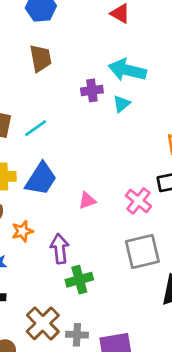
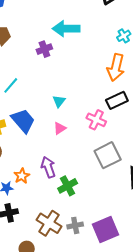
cyan triangle: (122, 104) -> (59, 101), moved
blue trapezoid: (41, 179) -> (23, 121), turned -60
orange star: (22, 231) -> (22, 176), moved

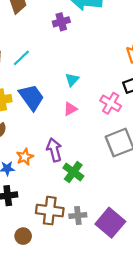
green cross: (68, 186) -> (73, 172), turned -30
brown cross: (49, 223) -> (50, 211), turned -30
purple square: (106, 229) -> (110, 223), turned -32

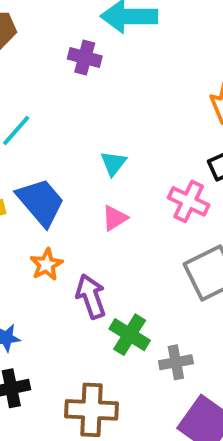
purple cross: (61, 22) -> (85, 58), turned 35
orange star: (25, 157) -> (46, 265), moved
gray cross: (78, 216) -> (176, 362), moved

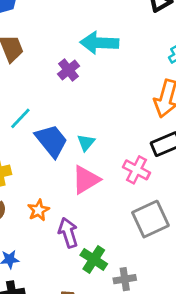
purple cross: (85, 58) -> (69, 70), turned 35
blue trapezoid: (41, 202) -> (51, 141), moved
pink triangle: (115, 218) -> (86, 180), size x1.6

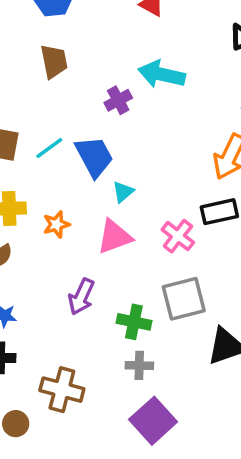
blue trapezoid: (51, 141) -> (94, 157), moved
orange star: (38, 210) -> (56, 224), moved
purple arrow: (68, 233) -> (81, 297), turned -148
green cross: (94, 259) -> (134, 322), moved, turned -32

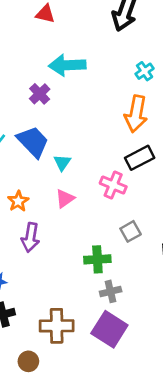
pink triangle: (114, 237) -> (65, 199), size x0.7
purple arrow: (81, 297) -> (30, 237), moved
gray square: (184, 299) -> (131, 231), size x0.6
purple square: (153, 421) -> (109, 329), moved

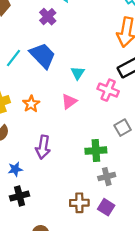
cyan triangle: (62, 163) -> (78, 73), moved
purple arrow: (30, 237) -> (43, 147), moved
brown cross: (57, 326) -> (79, 203), moved, size x0.7
purple square: (109, 329) -> (106, 207), size x0.6

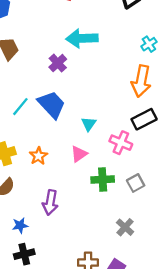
green cross: (96, 151) -> (103, 179), moved
gray cross: (107, 177) -> (125, 227), moved, turned -35

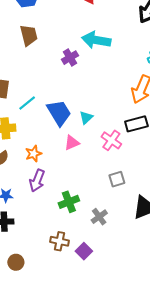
blue trapezoid: (52, 104) -> (59, 113), moved
cyan line: (20, 107) -> (27, 103), moved
orange star: (38, 156) -> (34, 154), moved
green cross: (103, 179) -> (69, 202), moved, turned -30

